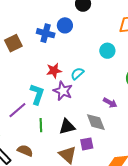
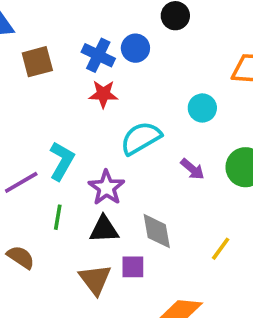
red star: (54, 71) -> (103, 94), moved
cyan semicircle: (77, 74) -> (141, 138), size x1.6
purple star: (63, 91) -> (106, 188), moved
purple arrow: (110, 103) -> (192, 169), moved

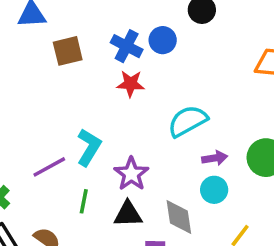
cyan circle: (202, 108) -> (214, 190), moved
cyan semicircle: (141, 138) -> (188, 121), moved
purple arrow: (192, 169) -> (215, 158), turned -50

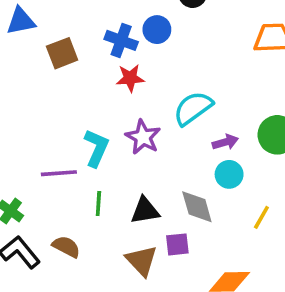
purple line: (49, 167) -> (59, 173), turned 32
purple star: (131, 174) -> (143, 137), moved

